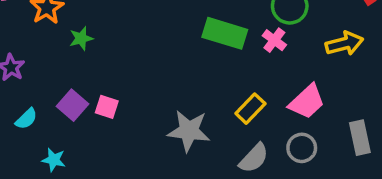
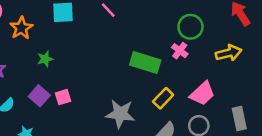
green rectangle: (225, 33) -> (145, 63), moved
green star: (81, 38) -> (45, 59), moved
pink square: (107, 107) -> (63, 97), turned -35

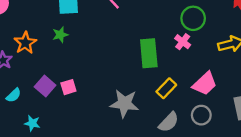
orange star: (21, 28) -> (25, 43), moved
green star: (45, 59) -> (60, 35), moved
green rectangle: (145, 63) -> (149, 53), turned 68

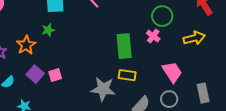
orange star: (25, 43) -> (26, 45), moved
pink trapezoid: (205, 84) -> (172, 72), turned -80
yellow rectangle: (166, 88) -> (127, 75), moved, turned 54

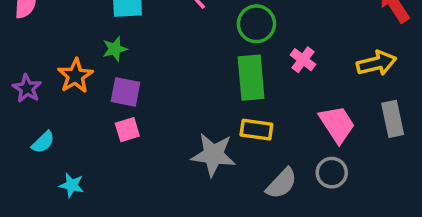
green circle: (162, 16) -> (256, 24), moved
purple square: (35, 74) -> (126, 92), moved, turned -30
gray rectangle: (203, 93) -> (393, 119), moved

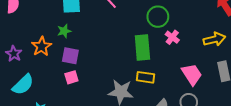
green circle: (256, 24) -> (158, 17), moved
cyan semicircle: (43, 142) -> (23, 85), size x1.6

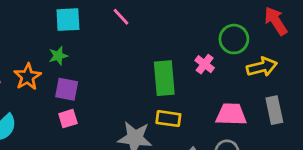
green circle: (158, 17) -> (234, 39), moved
pink trapezoid: (192, 74) -> (231, 114), turned -55

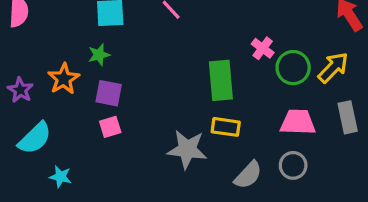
green circle: (234, 39) -> (293, 68), moved
pink cross: (205, 64) -> (263, 48), moved
yellow arrow: (262, 67) -> (333, 68), turned -32

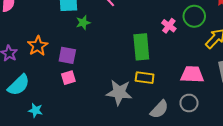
green star: (99, 55) -> (83, 23), moved
green circle: (293, 68) -> (194, 16), moved

